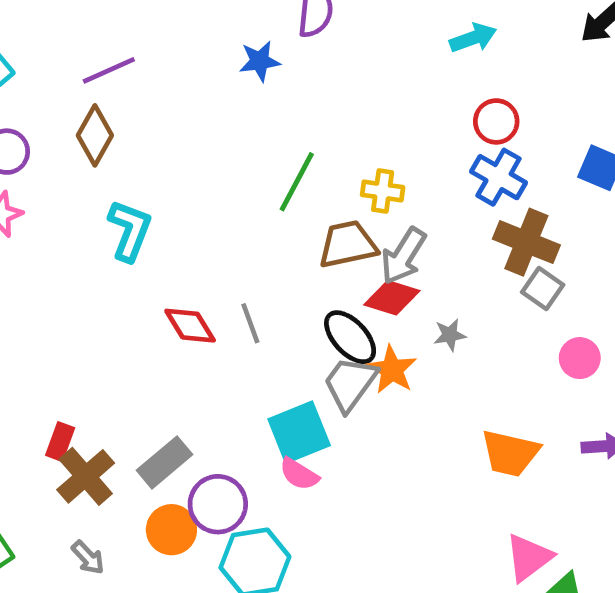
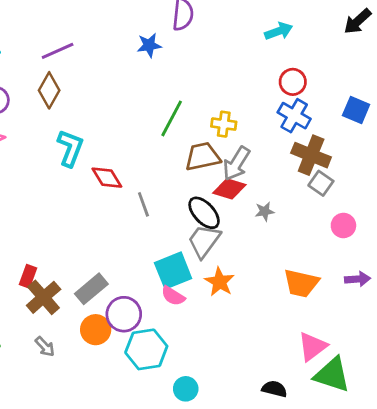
red diamond: (190, 326) -> (107, 178), moved
orange star: (392, 370) -> (220, 282), moved

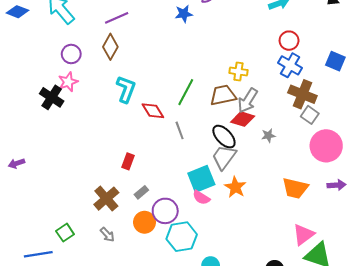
green line: (172, 118) -> (186, 92), moved
pink circle: (343, 225) -> (326, 146), size x1.8
red rectangle: (28, 276) -> (128, 161), moved
gray rectangle: (91, 289) -> (141, 192), size x0.6

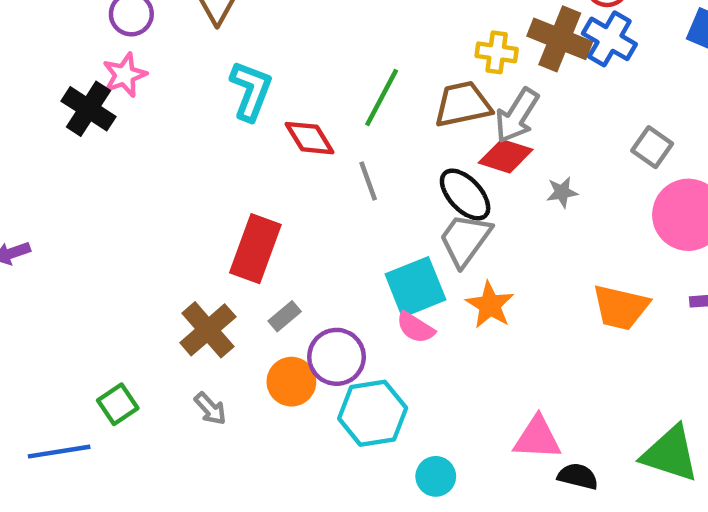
brown cross: (302, 94) -> (560, 39), moved
red rectangle: (128, 161) -> (255, 249), size x1.8
pink triangle: (303, 235) -> (537, 438), moved, turned 40

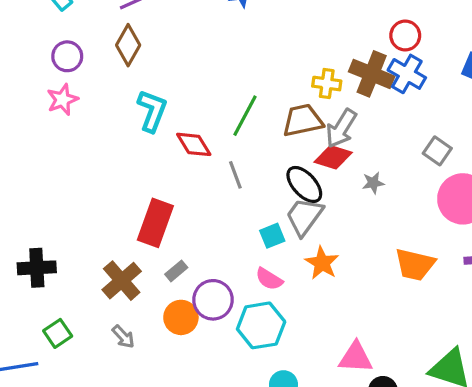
black cross: (88, 109) -> (37, 268), moved, turned -36
cyan square: (415, 287) -> (272, 236), moved, size x0.6
cyan hexagon: (373, 413) -> (261, 325), moved

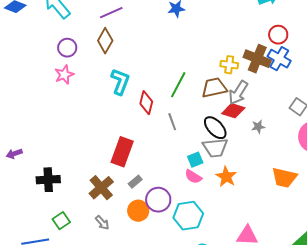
red diamond: (194, 144) -> (146, 103), turned 45
gray trapezoid: (304, 217) -> (215, 148), turned -132
pink semicircle: (269, 279) -> (193, 177), moved

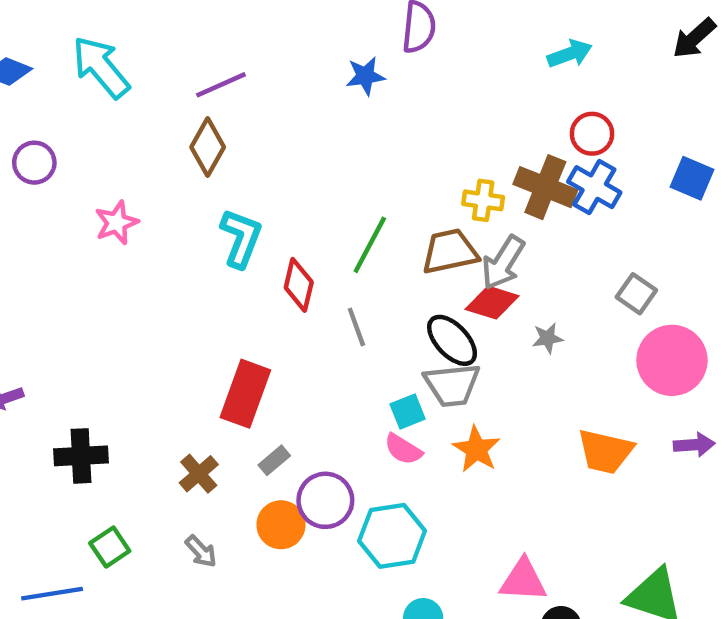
purple circle: (67, 48) -> (34, 163), moved
brown cross: (101, 188) -> (199, 474), size x0.7

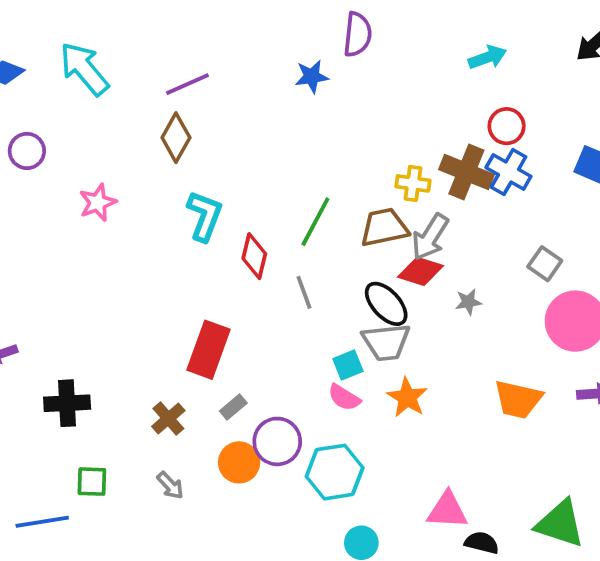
green square: (110, 547) -> (92, 482), turned 36

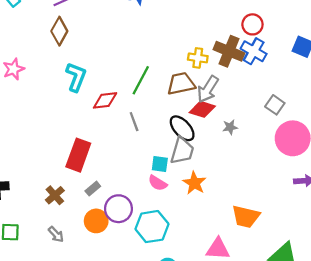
red diamond: (254, 256) -> (105, 100), turned 70
gray trapezoid: (386, 342) -> (182, 151), turned -68
cyan square: (348, 365) -> (160, 164), turned 30
orange trapezoid: (518, 399) -> (246, 216), moved

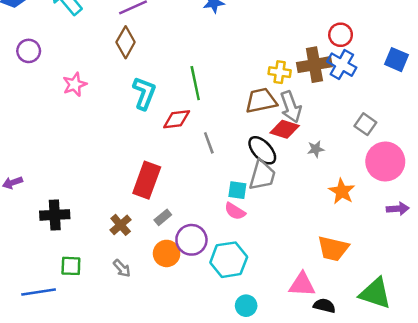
brown cross: (229, 51) -> (314, 65), turned -32
green line: (141, 80) -> (195, 83), moved, turned -40
gray arrow: (208, 89) -> (291, 107), turned -52
orange star: (194, 183) -> (342, 191), moved

